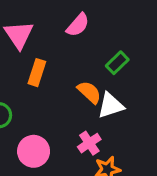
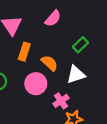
orange semicircle: (89, 92) -> (50, 63), moved
pink circle: (34, 151) -> (36, 84), moved

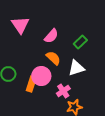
pink semicircle: (53, 18) -> (51, 36), moved
orange rectangle: (24, 52) -> (31, 84), moved

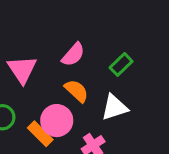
pink triangle: (20, 25) -> (22, 69), moved
orange rectangle: (31, 84) -> (40, 134), turned -63

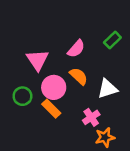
green rectangle: (121, 64) -> (112, 40), moved
pink circle: (57, 121) -> (54, 87), moved

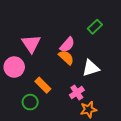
pink semicircle: (76, 49) -> (67, 45), moved
pink circle: (54, 87) -> (14, 67), moved
green circle: (22, 96) -> (30, 102), moved

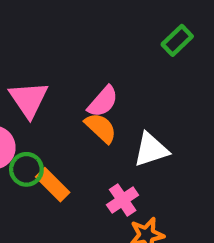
green rectangle: (95, 27) -> (177, 40), moved
green circle: (30, 102) -> (26, 169), moved

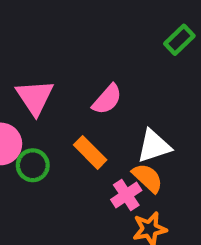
orange semicircle: (101, 128) -> (148, 178), moved
orange rectangle: (53, 185) -> (90, 152), moved

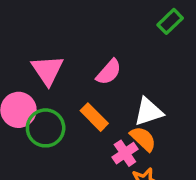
green circle: (33, 165) -> (46, 128), size x1.4

